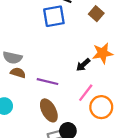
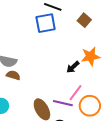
purple line: (48, 82) -> (63, 103), moved

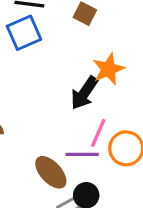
black arrow: (73, 67) -> (84, 93), size x1.5

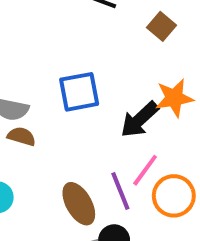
blue square: (24, 33) -> (79, 92), moved
purple line: (82, 154) -> (120, 191), turned 56

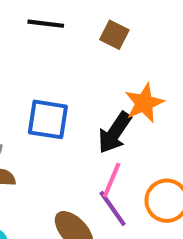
blue square: (79, 92) -> (48, 119), turned 33
pink line: (145, 170) -> (112, 180), moved

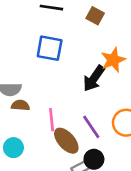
blue square: (48, 119) -> (50, 48), moved
pink line: (112, 180) -> (52, 120), moved, turned -30

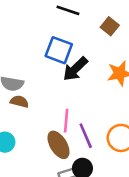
black arrow: (94, 78) -> (75, 69), moved
pink line: (52, 120) -> (66, 121), moved

